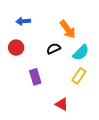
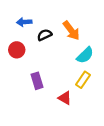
black semicircle: (54, 49) -> (45, 35), moved
red triangle: (62, 104) -> (65, 98), moved

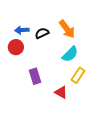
blue arrow: (24, 22) -> (22, 30), moved
cyan semicircle: (85, 55) -> (70, 54), moved

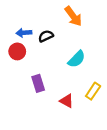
orange arrow: (67, 29) -> (73, 16), moved
yellow rectangle: (78, 75) -> (93, 91), moved

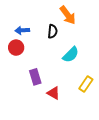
black semicircle: (46, 36) -> (53, 31), moved, turned 120
red triangle: (67, 101) -> (54, 93), moved

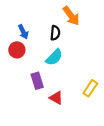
blue arrow: (22, 30) -> (23, 32), turned -112
cyan semicircle: (71, 55) -> (54, 57), moved

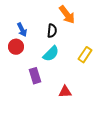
yellow rectangle: (90, 88) -> (85, 55), moved
red triangle: (56, 98) -> (65, 92), moved, turned -32

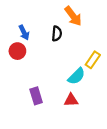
cyan semicircle: (51, 54) -> (76, 76), moved
purple rectangle: (35, 76) -> (36, 96), moved

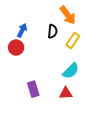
blue arrow: (24, 32) -> (22, 30), turned -128
yellow rectangle: (93, 60) -> (73, 40), moved

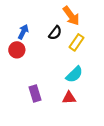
black semicircle: (53, 31) -> (55, 33), turned 32

